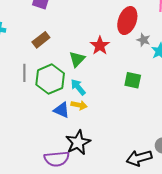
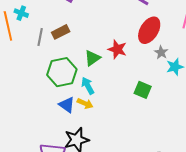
red star: (100, 46) -> (117, 49), turned -30
gray line: (24, 73) -> (40, 37), moved

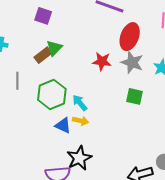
gray line: (40, 37) -> (17, 81), moved
gray star: (161, 52) -> (132, 62), moved, size x1.6
green triangle: (92, 58) -> (54, 48), moved

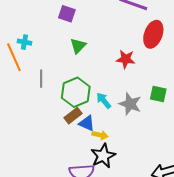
brown rectangle: (43, 55) -> (73, 116), moved
gray star: (132, 62) -> (130, 104), moved
yellow arrow: (81, 121) -> (100, 135), moved

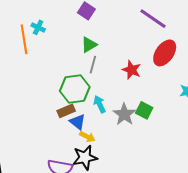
gray line: (41, 79) -> (93, 65), moved
green square: (158, 94) -> (144, 110), moved

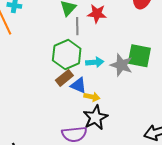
red star: (132, 70) -> (97, 14), moved
cyan arrow: (100, 104) -> (95, 62), turned 126
green square: (144, 110) -> (139, 56), size x1.4

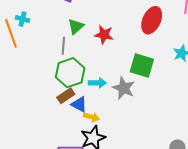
gray line: (77, 26) -> (63, 46), moved
green square: (139, 56) -> (142, 66), moved

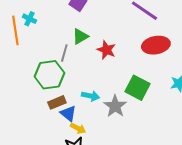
red ellipse: (152, 20) -> (156, 45), turned 44
green hexagon: (70, 73) -> (49, 75), moved

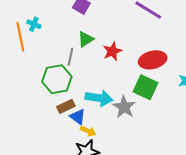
red ellipse: (156, 45) -> (153, 60), moved
red star: (106, 50) -> (112, 51), turned 30
cyan arrow: (91, 96) -> (99, 98), size x1.5

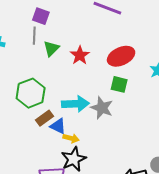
gray line: (70, 57) -> (34, 36), moved
green square: (145, 87) -> (119, 84), size x0.7

